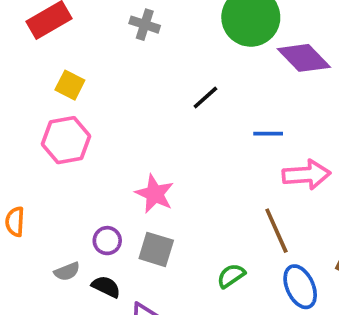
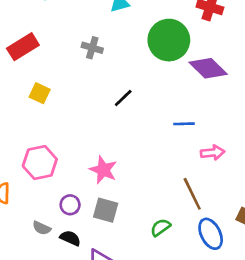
black line: (205, 97) -> (123, 98), moved
pink hexagon: (66, 140) -> (40, 163), moved
pink arrow: (306, 175) -> (213, 153), size x0.7
gray semicircle: (67, 271) -> (42, 228), turned 48

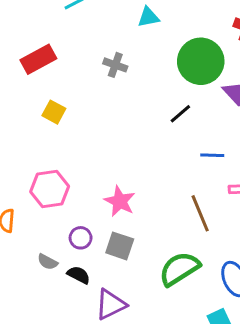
black line: (123, 98) -> (180, 114), moved
brown line: (192, 194) -> (200, 213), moved
green semicircle: (160, 227) -> (179, 269), size x1.8

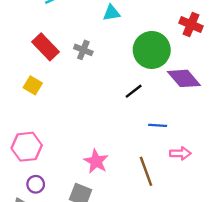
red rectangle: (38, 59) -> (45, 47), moved, turned 72
pink star: (120, 201) -> (96, 161), moved
purple circle: (81, 238) -> (36, 184), moved

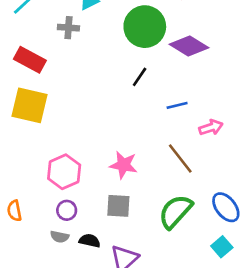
gray cross: (83, 50) -> (68, 28), moved
yellow square: (33, 85) -> (30, 105), size x1.8
pink hexagon: (27, 147) -> (64, 172), moved

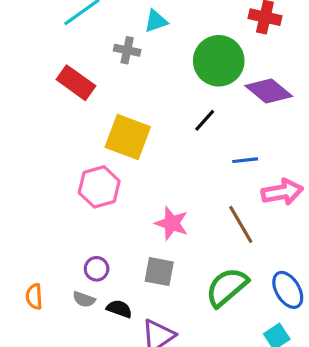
yellow square: (30, 105) -> (128, 137), moved
pink arrow: (211, 128) -> (282, 192), size x1.4
pink hexagon: (64, 172) -> (99, 187), moved
orange semicircle: (14, 211) -> (34, 297), moved

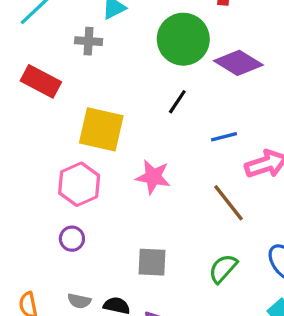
pink star: (172, 223) -> (153, 177), moved
purple circle: (97, 269) -> (72, 239), moved
green semicircle: (227, 287) -> (223, 269), size x0.7

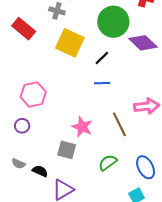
yellow square: (101, 129) -> (70, 43), moved
blue line: (224, 137) -> (102, 83), moved
pink star: (153, 177) -> (82, 127), moved

